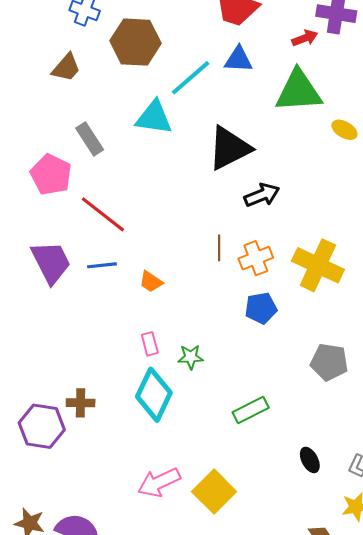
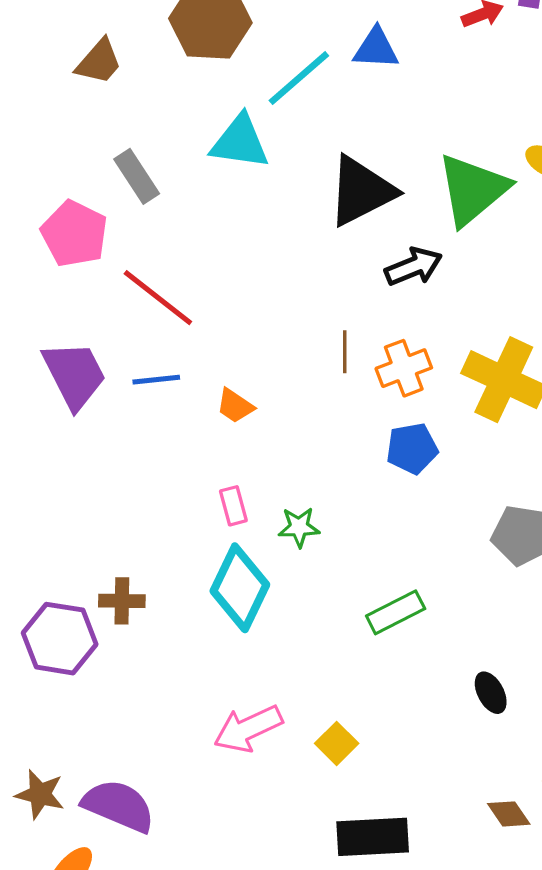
green triangle: (299, 91) -> (473, 189), moved, turned -36
yellow square: (214, 492) -> (337, 743), size x0.6

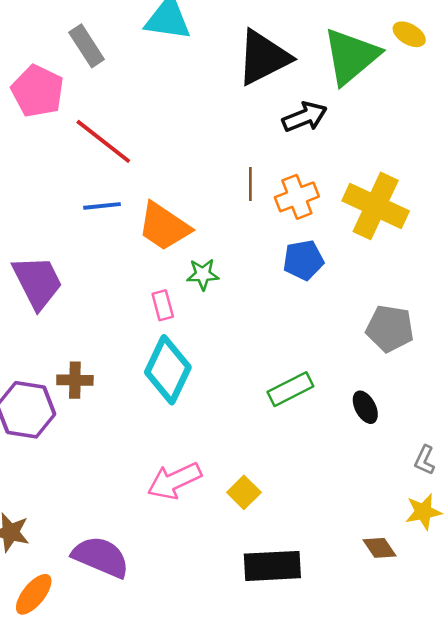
purple trapezoid: (74, 375) -> (38, 282), moved
orange trapezoid: (235, 406) -> (164, 227), size x1.8
green star: (299, 527) -> (203, 274), moved
black ellipse: (491, 693) -> (365, 407), moved
purple semicircle: (119, 806) -> (101, 557), moved

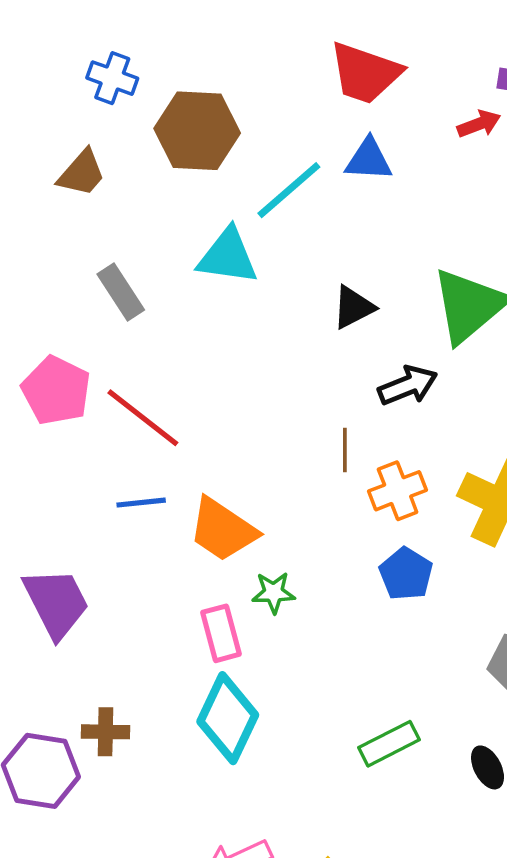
black triangle: (263, 58) -> (353, 307), size x0.6
pink pentagon: (38, 91) -> (56, 391), moved
brown line: (250, 184) -> (345, 450), moved
blue pentagon: (303, 260) -> (406, 574), turned -30
pink rectangle: (163, 305) -> (221, 633), size x1.4

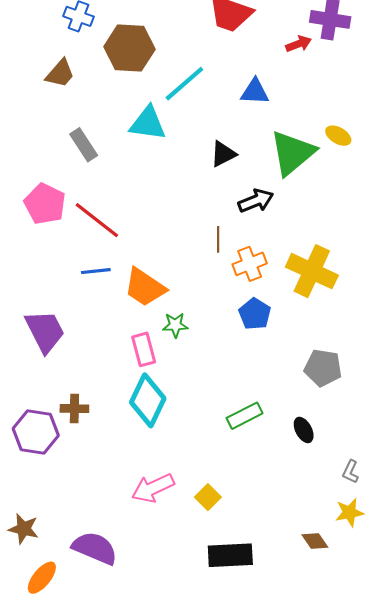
blue triangle: (369, 160) -> (255, 92), moved

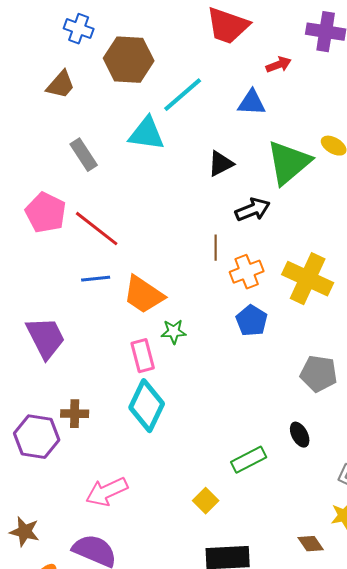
red arrow: (299, 44) -> (279, 65), moved
green rectangle: (245, 416) -> (249, 460), moved
pink arrow: (153, 488) -> (107, 492), moved

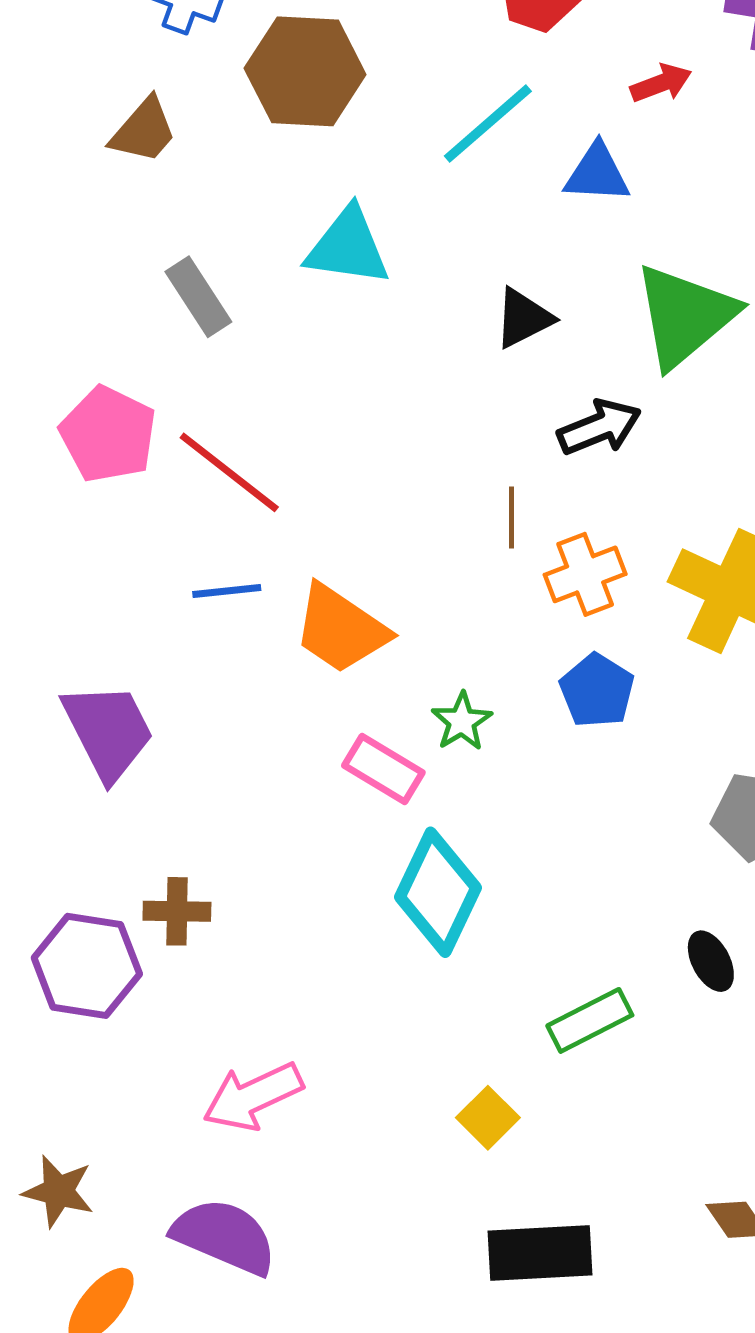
cyan line: (183, 95) -> (488, 124), moved
green star: (174, 332) -> (462, 721), moved, turned -30
pink rectangle: (143, 356) -> (383, 769), moved, turned -44
cyan diamond: (147, 406) -> (438, 892), moved

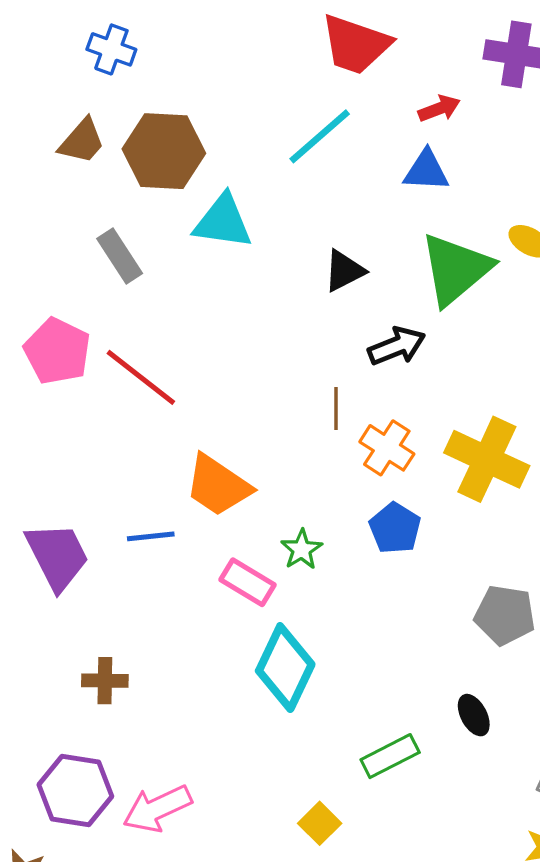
brown hexagon: (305, 71) -> (164, 151), moved
blue triangle: (597, 173) -> (426, 171), moved
orange cross: (585, 574) -> (387, 448), turned -36
blue line: (227, 591) -> (151, 536), moved
purple hexagon: (87, 966) -> (75, 790), moved

